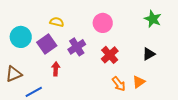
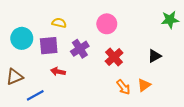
green star: (153, 19) -> (170, 20), moved, turned -30
purple square: (47, 44) -> (49, 46), turned 30
red arrow: (56, 69) -> (58, 72), turned -80

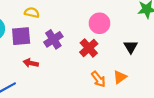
pink circle: (107, 24) -> (100, 23), moved
black triangle: (154, 56) -> (131, 47), turned -32

